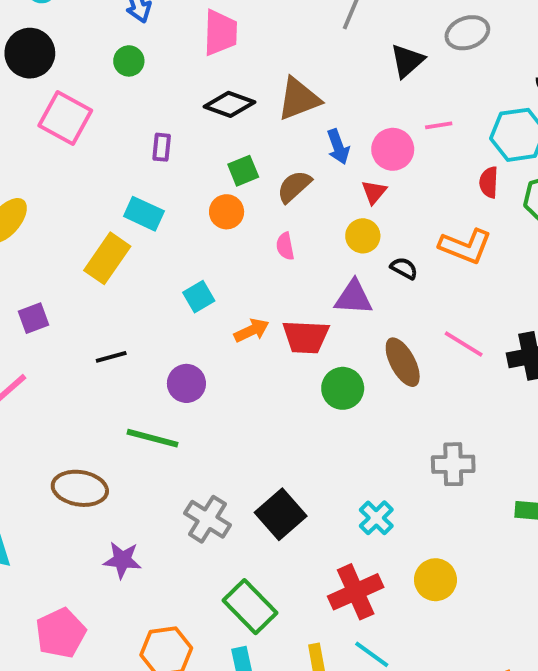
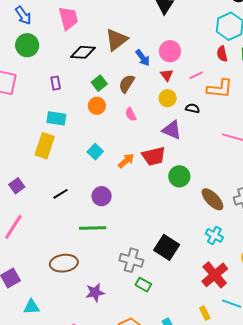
green circle: (129, 61) -> (27, 45), size x1.5
pink line: (439, 125) -> (196, 75), moved
purple triangle: (354, 297) -> (172, 130), turned 35
brown ellipse: (403, 362) -> (212, 199), moved
green rectangle: (250, 607) -> (143, 285), moved, size x0.6

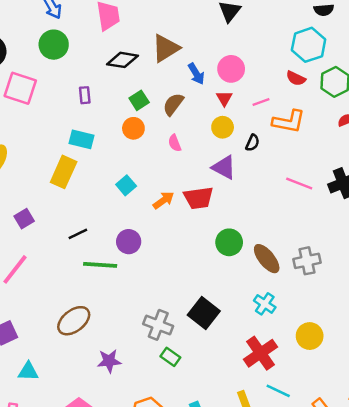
red semicircle: (222, 54) -> (296, 78), turned -56
black semicircle: (193, 108) -> (252, 143), turned 96
green circle: (179, 176) -> (229, 242), moved
green line: (93, 228) -> (100, 265), moved
brown ellipse: (64, 263) -> (74, 321), turned -36

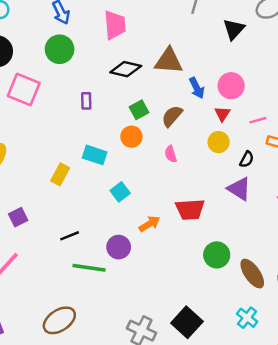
brown triangle: (166, 48) -> (169, 61), turned 32
cyan rectangle: (81, 139) -> (95, 155), moved
purple triangle: (224, 167) -> (239, 189), moved
yellow rectangle: (64, 172) -> (60, 174), size x0.7
orange arrow: (163, 200) -> (149, 224), moved

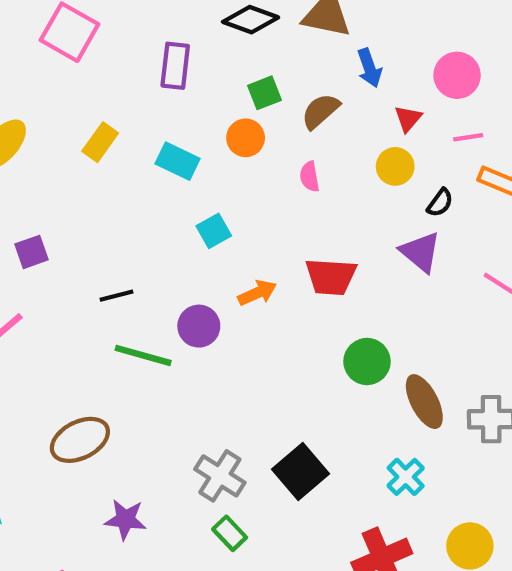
pink circle: (231, 86) -> (457, 75), moved
purple rectangle: (86, 101) -> (175, 66), size x1.5
yellow rectangle: (60, 174) -> (100, 142), moved

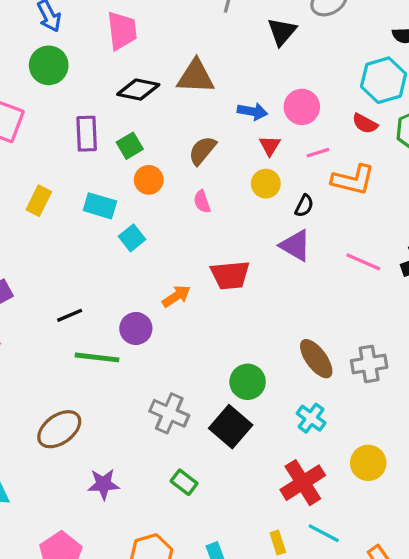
blue arrow: (369, 68) -> (252, 111), moved, turned -52
green square: (265, 93) -> (130, 146), moved
cyan square: (214, 231) -> (132, 238), moved
green circle: (367, 361) -> (248, 382), moved
gray cross: (220, 476) -> (169, 413), moved

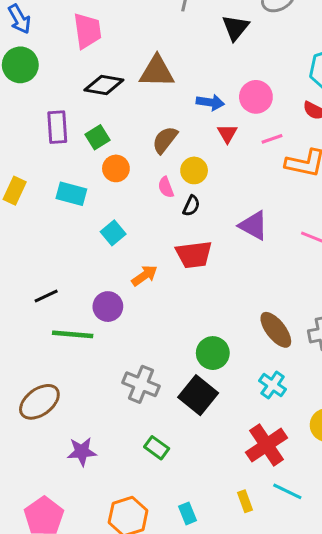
yellow circle: (266, 184) -> (194, 170), moved
black semicircle: (304, 206) -> (191, 206), moved
cyan square: (132, 238) -> (113, 233), moved

